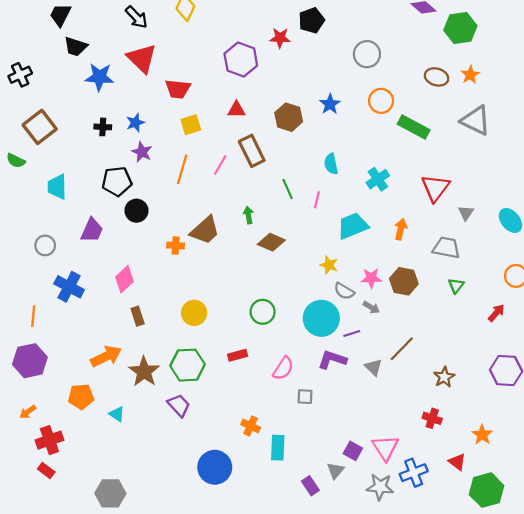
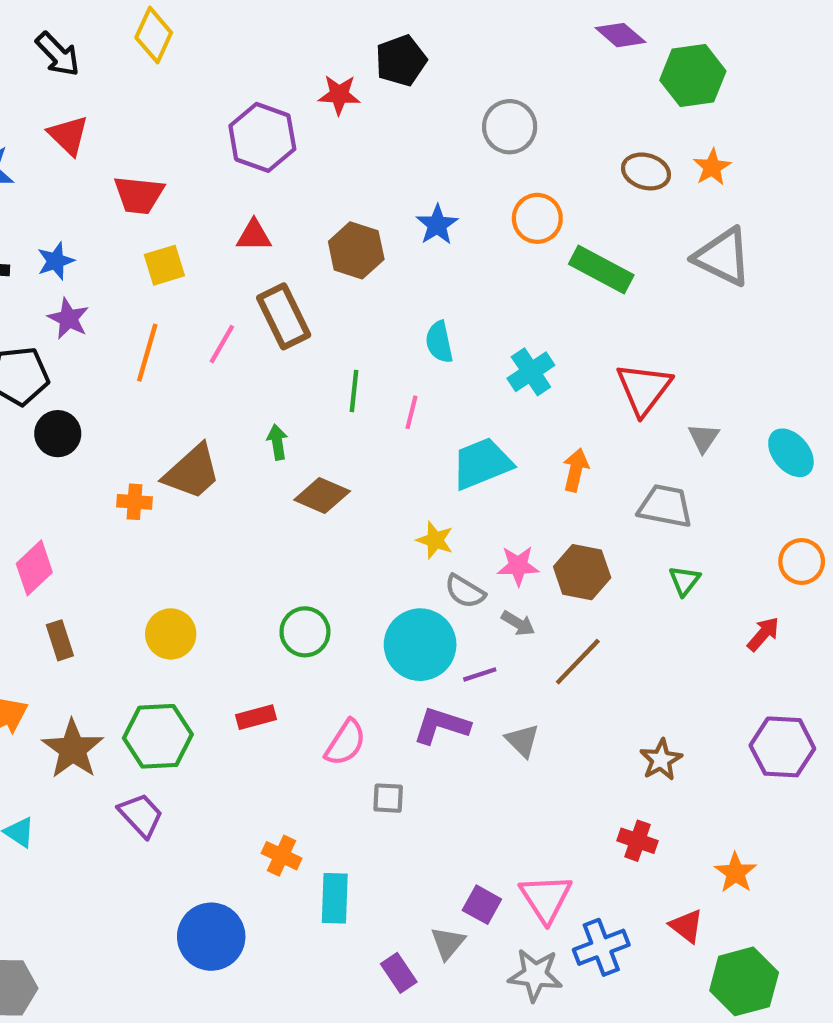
red triangle: (142, 58) -> (68, 135), size x0.7
green line: (288, 189) -> (354, 391), turned 30
brown line: (402, 349) -> (578, 662), moved

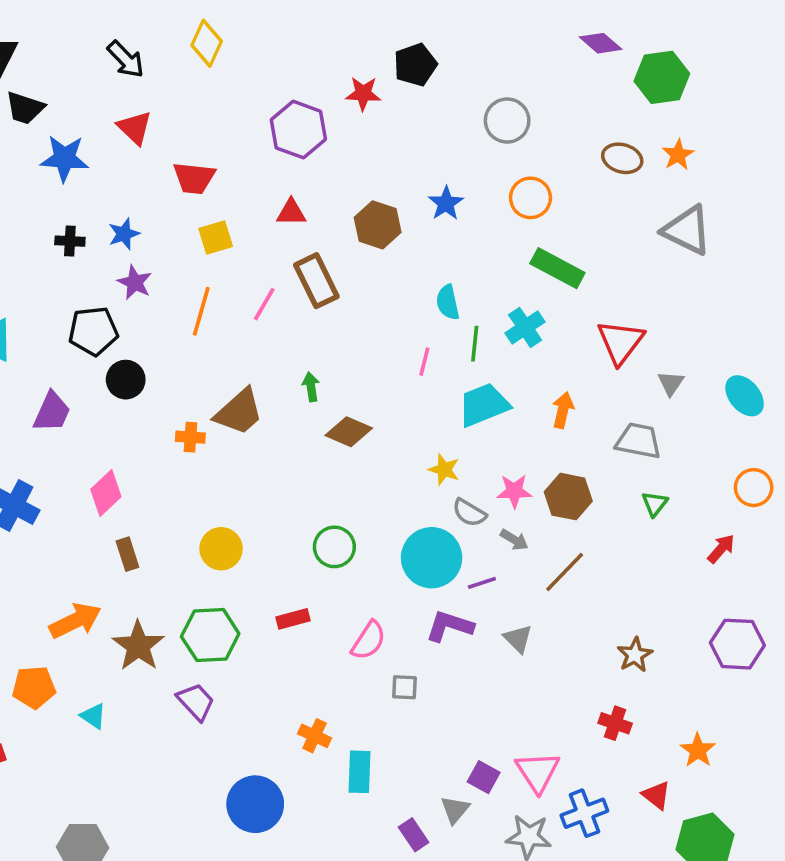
green rectangle: (601, 270) -> (557, 268), moved
green line: (354, 391) -> (475, 344), moved

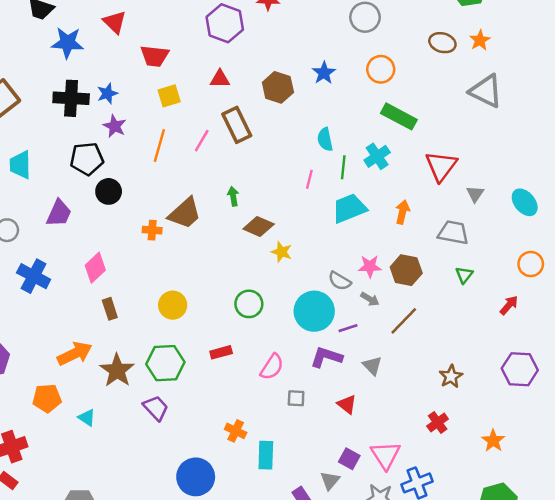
black cross: (70, 241) -> (71, 98), size x1.8
yellow star: (444, 470) -> (282, 252), moved
red cross: (615, 723) -> (438, 422), turned 35
red triangle: (656, 795) -> (347, 404), moved

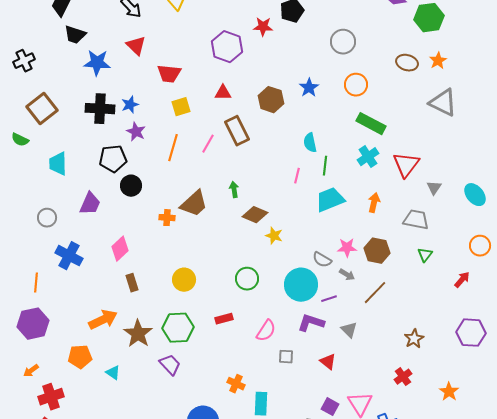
cyan cross: (377, 156) -> (368, 157), moved

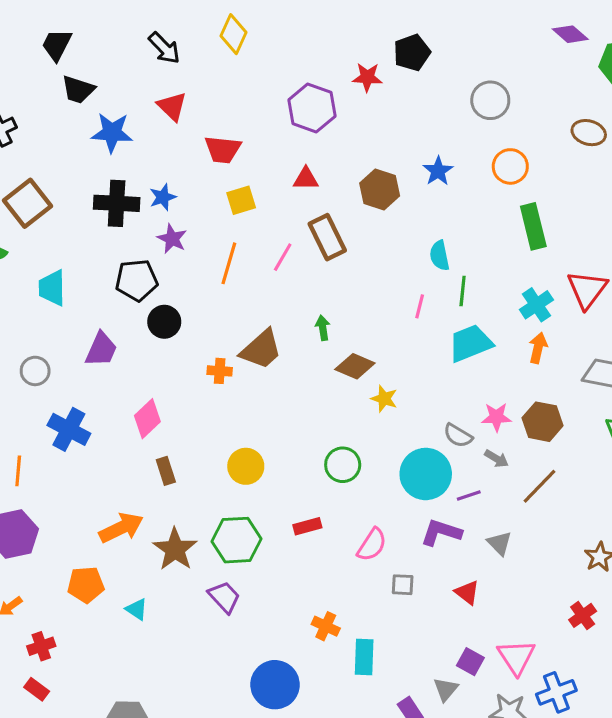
green rectangle: (371, 124) -> (533, 226), turned 48
cyan cross: (368, 157) -> (536, 305), moved
red cross: (51, 397) -> (41, 646), size x0.7

